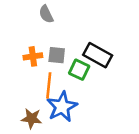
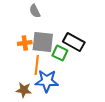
gray square: (57, 55) -> (43, 42), size x1.6
blue star: (62, 107) -> (47, 81), turned 30

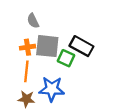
gray semicircle: (35, 11) -> (33, 21), moved
orange line: (37, 65) -> (26, 71), moved

